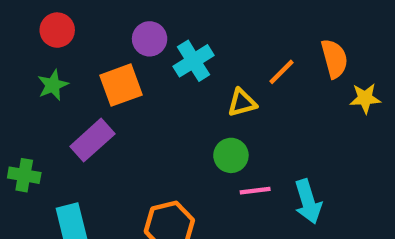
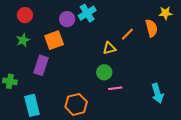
cyan cross: (194, 61) -> (87, 13), moved
yellow star: (365, 98) -> (165, 13), moved
purple rectangle: (92, 140) -> (41, 65), turned -30
cyan arrow: (308, 202) -> (157, 93), moved

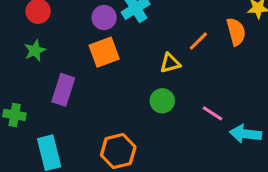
orange square: (54, 40) -> (104, 52), moved
pink line: (115, 88) -> (213, 113), moved, turned 40
cyan arrow: (157, 93) -> (245, 134), turned 114

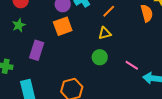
orange line: (198, 41) -> (109, 11), moved

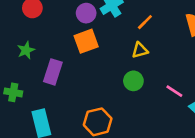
green star: (19, 25) -> (26, 50), moved

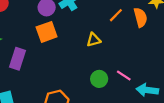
orange line: (145, 22) -> (116, 15), moved
green circle: (133, 81) -> (99, 79), moved

